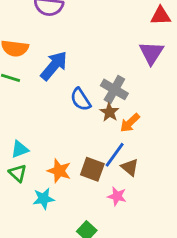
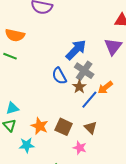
blue arrow: (54, 66) -> (76, 50), moved
orange arrow: (130, 123) -> (105, 88), moved
blue line: (115, 155) -> (89, 100), moved

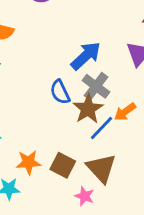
brown star: (79, 87) -> (88, 109), size x1.5
orange star: (40, 126) -> (29, 162), turned -30
brown triangle: (91, 128) -> (101, 168), size x1.6

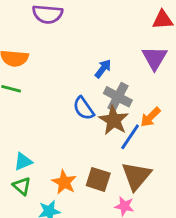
blue arrow: (86, 56) -> (103, 69), size x0.6
orange star: (29, 162) -> (64, 182), turned -30
brown triangle: (101, 168) -> (136, 176), turned 32

